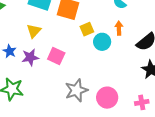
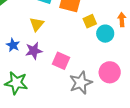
pink square: (56, 56) -> (61, 61), moved
pink circle: (107, 98) -> (110, 72), moved

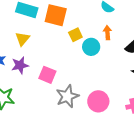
pink circle: (110, 72) -> (98, 101), moved

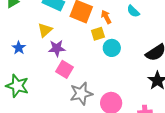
orange arrow: (107, 33) -> (106, 17), moved, turned -32
purple star: (20, 65) -> (57, 48), moved

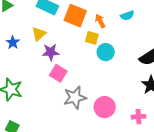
cyan semicircle: (133, 11) -> (127, 15), turned -64
yellow square: (98, 34) -> (92, 38), turned 32
blue star: (19, 48) -> (13, 42), moved

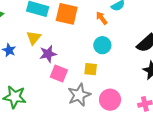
orange arrow: (100, 21) -> (102, 18), moved
yellow square: (92, 38) -> (91, 69), moved

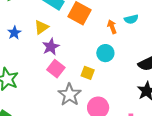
purple star: (48, 54) -> (51, 47), turned -30
gray star: (79, 95) -> (70, 95), turned -30

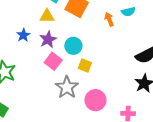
yellow triangle: (41, 27) -> (47, 16), moved, turned 35
blue star: (14, 33) -> (23, 35), moved
cyan circle: (105, 53) -> (73, 46), moved

